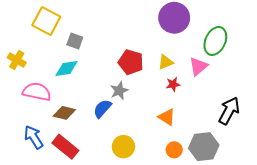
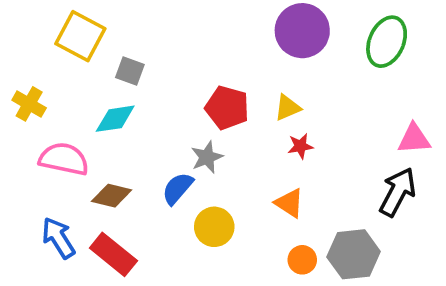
green ellipse: (215, 41) -> (387, 42), moved
pink triangle: (198, 66) -> (414, 139), moved, turned 36
yellow circle: (123, 147) -> (214, 227), moved

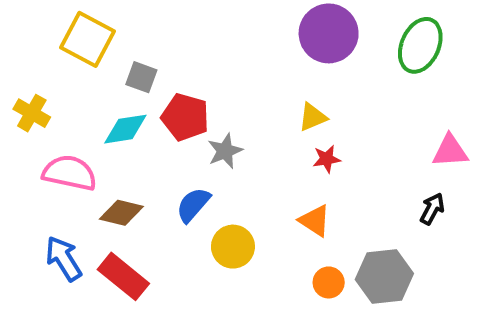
red pentagon: (227, 108) -> (185, 117), moved
gray star: (207, 157) -> (225, 151), moved
black arrow: (398, 192) -> (432, 209), size x0.6

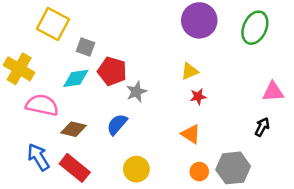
yellow cross: (32, 113) -> (19, 69), size x1.4
yellow circle: (233, 247) -> (136, 169), moved

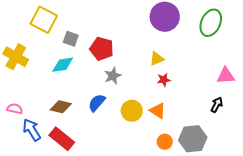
red pentagon: (112, 71) -> (102, 49), moved
pink semicircle: (42, 105) -> (15, 109), moved, size x0.6
yellow circle: (136, 169) -> (132, 111), moved

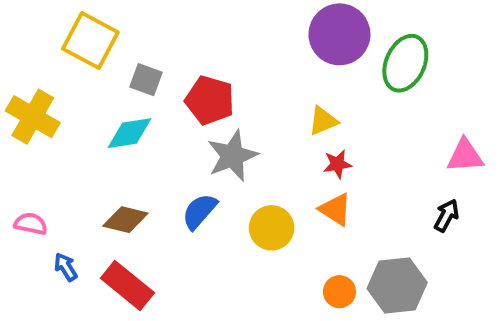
green ellipse: (211, 23) -> (405, 63), moved
gray star: (113, 76) -> (232, 156), size x1.4
orange triangle: (158, 111) -> (335, 209), moved
blue arrow: (32, 130) -> (66, 267), size x0.6

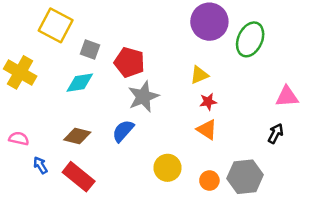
yellow circle: (272, 228) -> (167, 168), moved

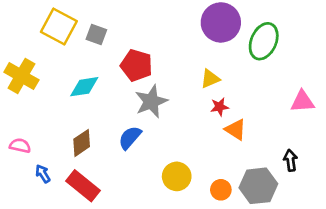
gray square: (90, 50) -> (96, 35), moved
orange triangle: (207, 130) -> (236, 130), moved
black arrow: (276, 133) -> (290, 160), moved, turned -36
brown diamond: (77, 136) -> (82, 143), turned -48

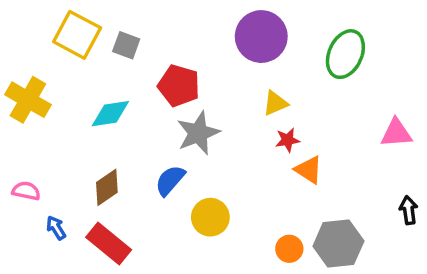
purple circle: (221, 22) -> (261, 37), moved
black arrow: (290, 160) -> (409, 210), moved
yellow circle: (177, 176) -> (210, 217), moved

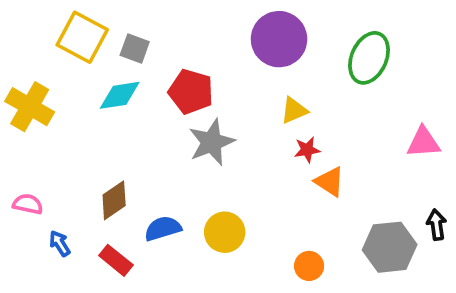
cyan diamond: (110, 114) -> (120, 95), moved
blue semicircle: (170, 180) -> (163, 228), moved, turned 32
red rectangle: (109, 244) -> (116, 260), size x0.7
gray hexagon: (338, 244) -> (390, 247), moved

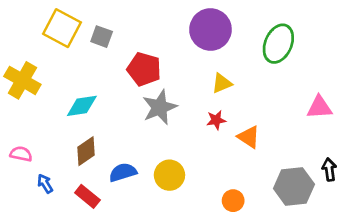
cyan diamond: (120, 95) -> (82, 106), moved
red star: (307, 150) -> (216, 120), moved

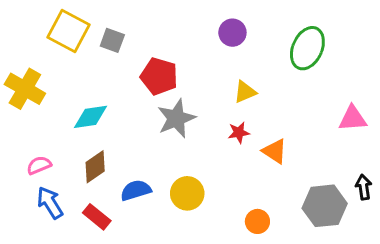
purple circle: (210, 30) -> (232, 33), size x0.6
pink semicircle: (21, 154) -> (39, 165), moved, turned -35
blue arrow: (45, 184) -> (50, 203), size x1.5

